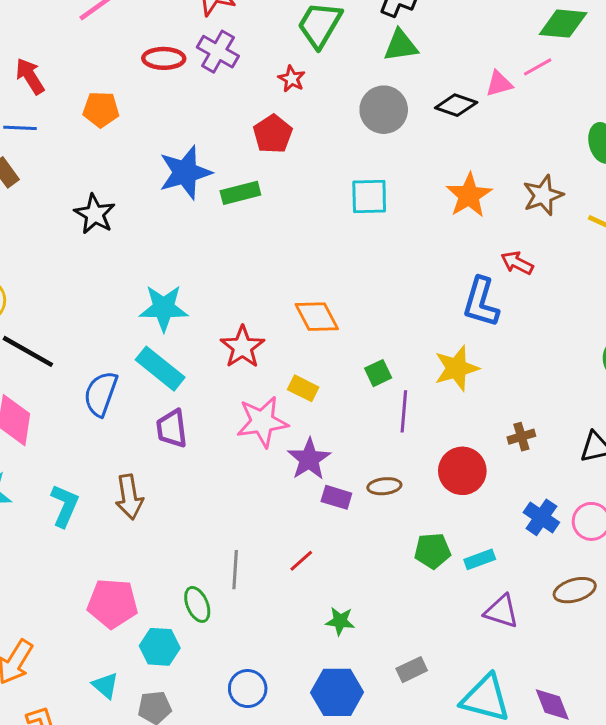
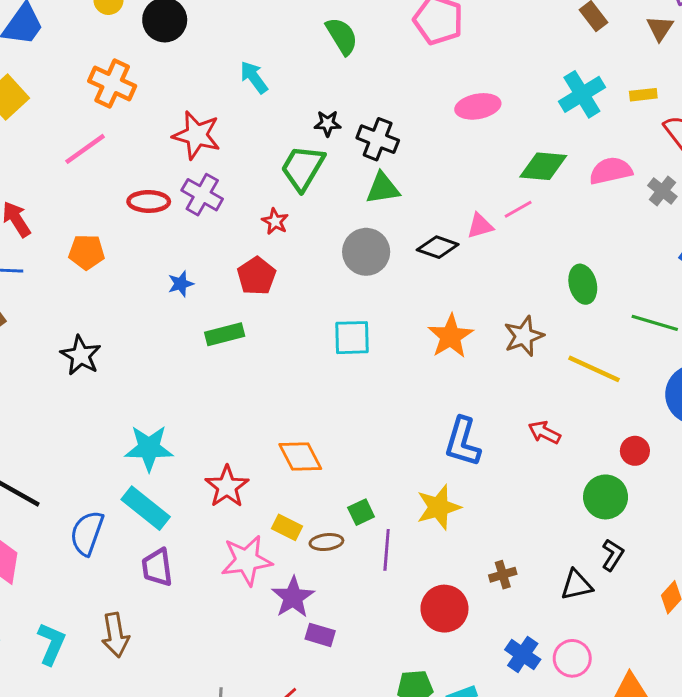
blue star: (185, 172) -> (181, 284), moved, size x0.5
red arrow: (517, 263) -> (544, 432), moved
brown ellipse: (384, 486) -> (326, 542), moved

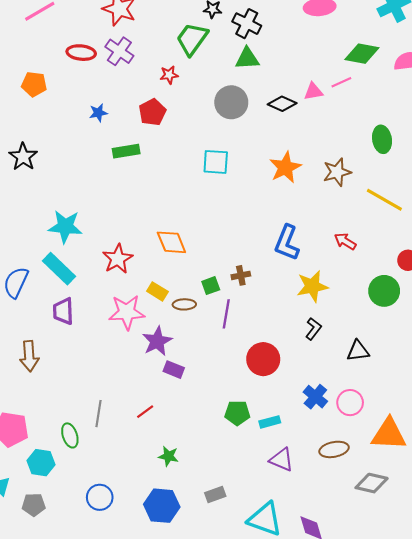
red star: (275, 221) -> (169, 75), turned 30
yellow star: (439, 507) -> (312, 286), moved
black L-shape: (613, 555) -> (313, 329), moved
brown cross: (503, 575) -> (241, 275), moved

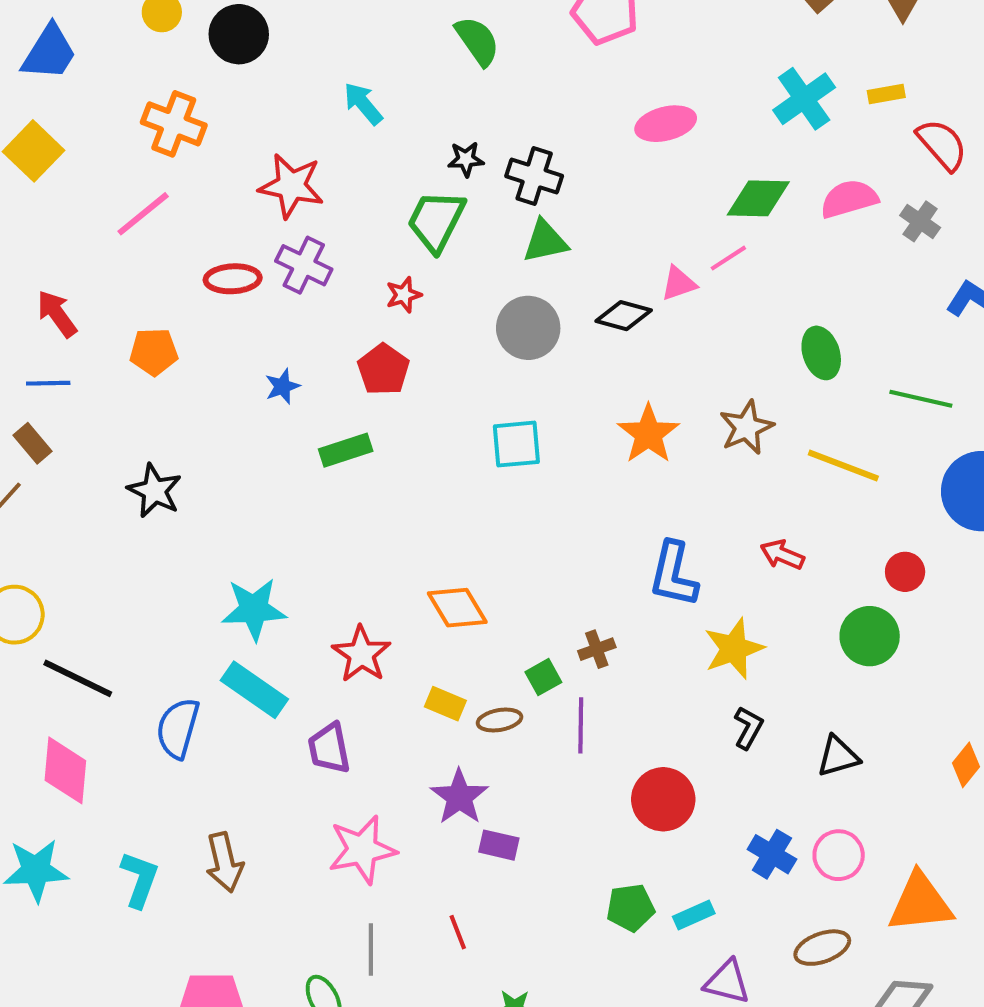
purple trapezoid: (63, 311) -> (329, 748), moved
pink star: (127, 312) -> (362, 850), moved
red line: (145, 412) -> (458, 932), turned -66

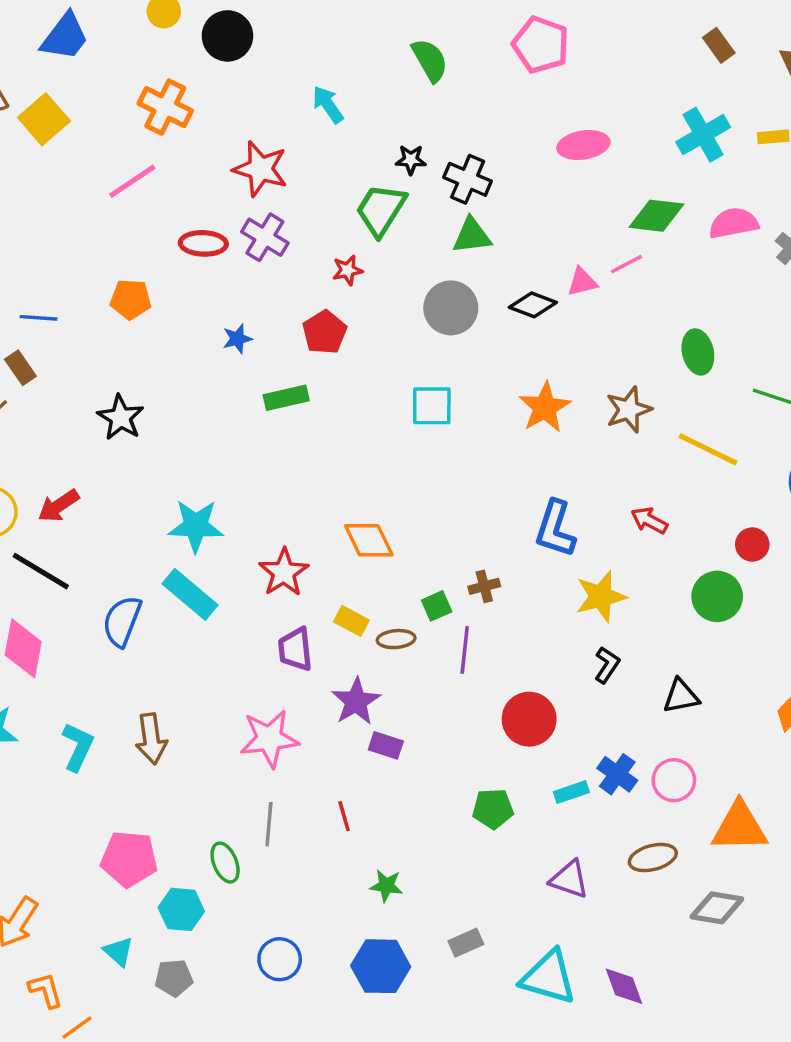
red arrow: (57, 314) -> (59, 506), moved, turned -93
purple trapezoid: (329, 748) -> (295, 649), moved
cyan rectangle: (694, 915) -> (571, 792), moved

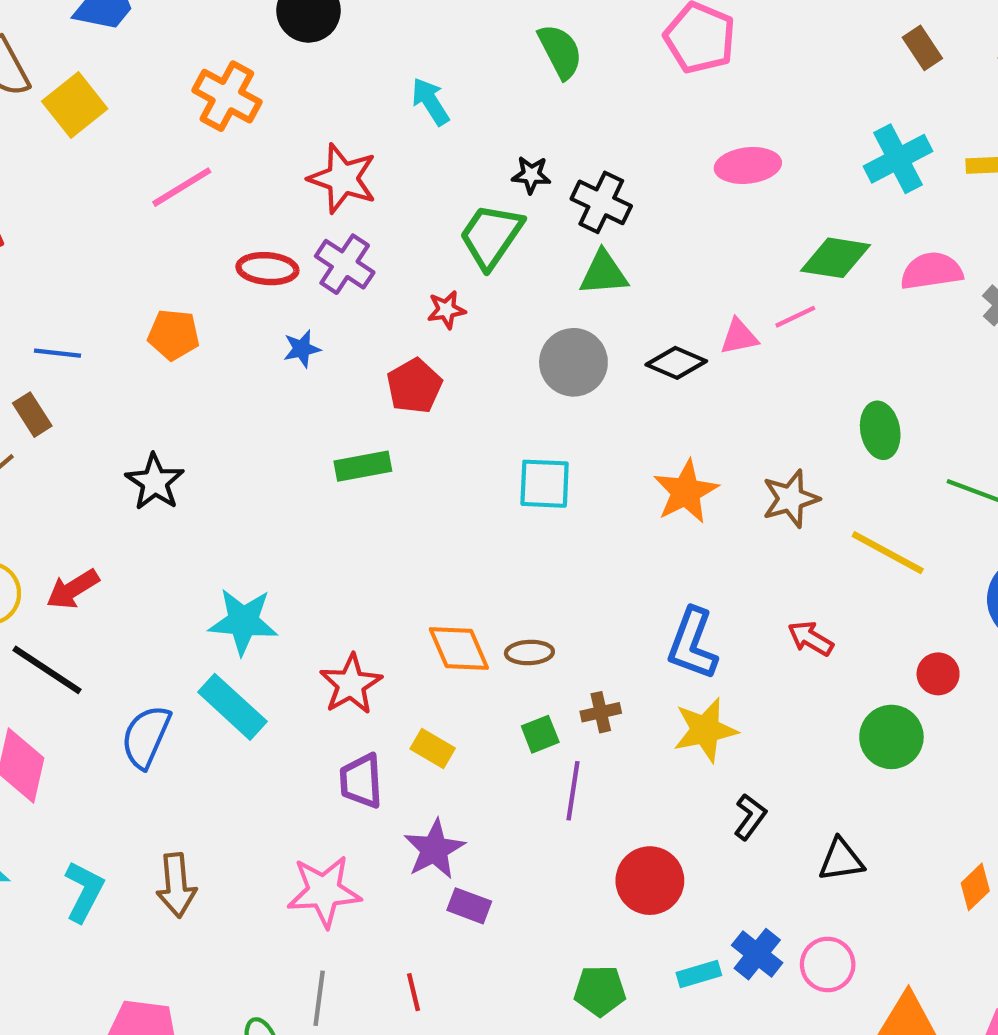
blue star: (237, 339) -> (302, 349), moved
yellow star: (601, 597) -> (705, 730), moved
brown ellipse: (396, 639) -> (529, 652), moved

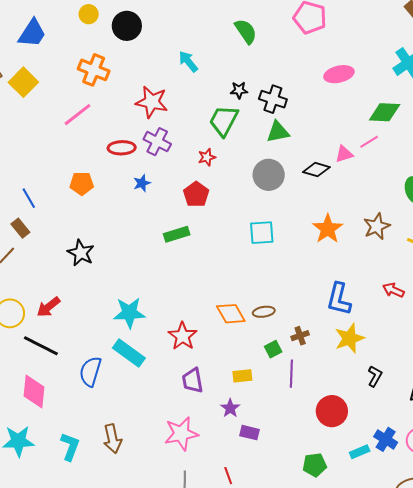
blue line: (57, 353) -> (29, 198), turned 60
yellow rectangle: (433, 748) -> (242, 376), moved, turned -30
purple star: (434, 849) -> (230, 408), size x0.7

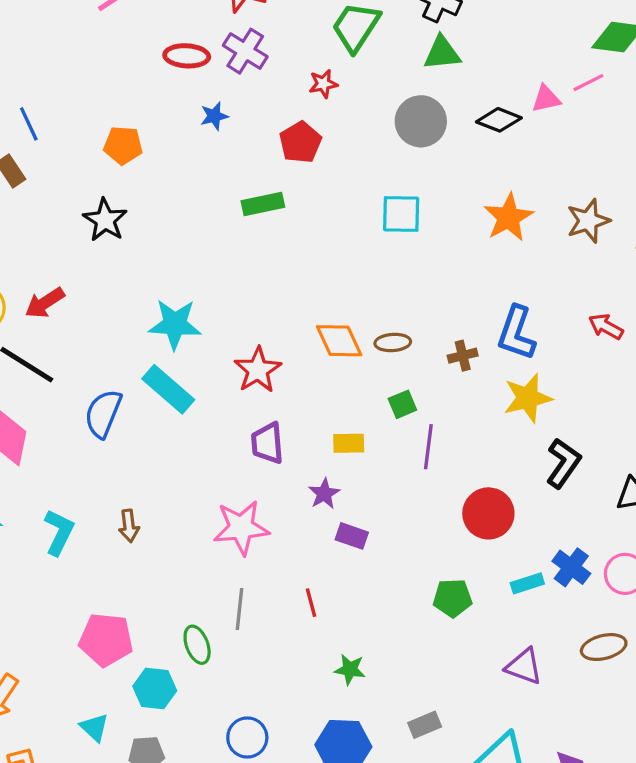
orange pentagon: (82, 183) -> (123, 145), moved
brown cross: (300, 336) -> (463, 356), moved
black L-shape: (375, 376) -> (563, 463), size x1.4
brown arrow: (112, 439) -> (129, 526), size x0.7

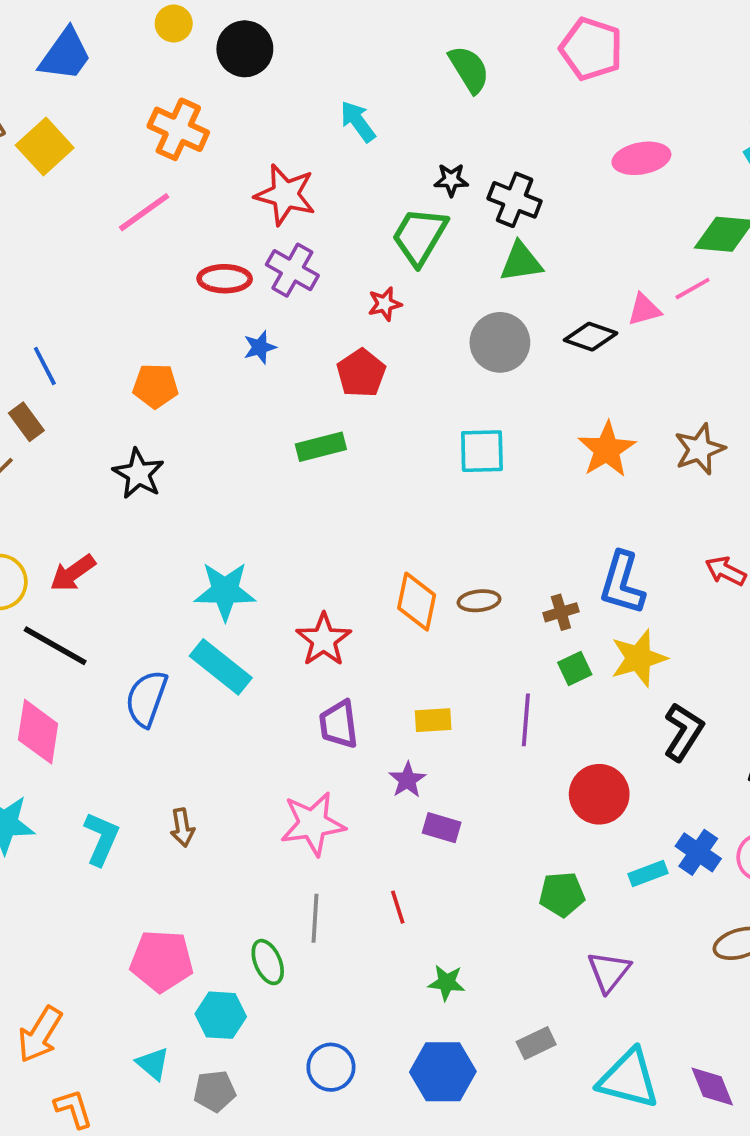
orange diamond: (339, 341) -> (417, 602), turned 39
green square: (402, 404) -> (575, 668), moved
purple triangle: (524, 666) -> (609, 972), moved, turned 51

